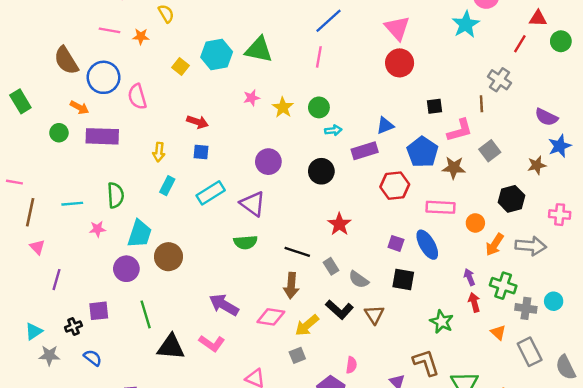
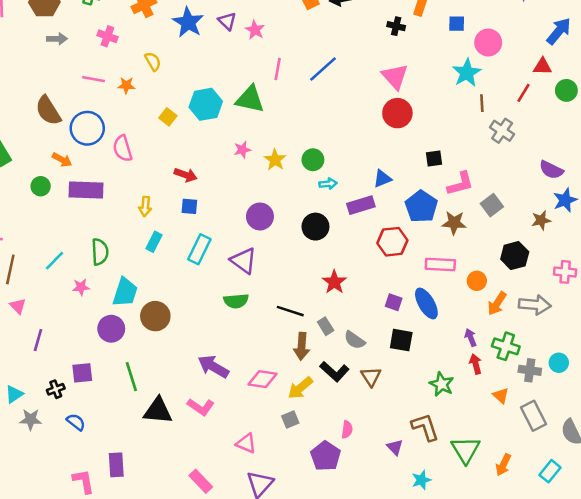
pink line: (319, 57) -> (278, 69), moved
brown line: (481, 104) -> (482, 103), moved
cyan rectangle: (211, 193) -> (199, 249), turned -32
cyan line: (72, 204) -> (54, 261), turned -40
brown arrow: (291, 286) -> (302, 346), moved

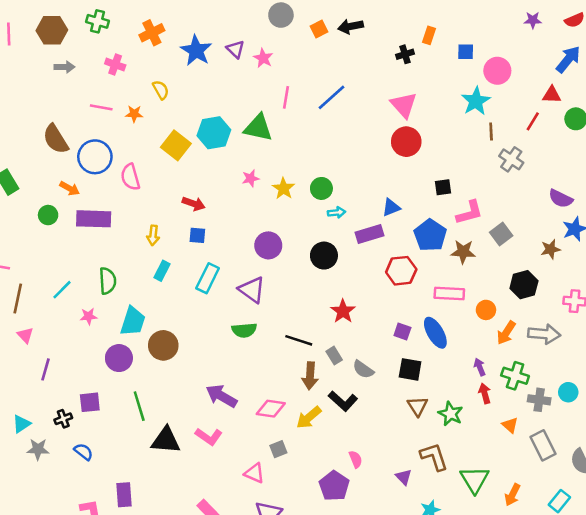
black cross: (396, 26) -> (405, 54), turned -30
yellow square: (168, 117) -> (176, 145), size x1.6
brown triangle: (371, 377) -> (418, 406), moved
gray square: (290, 419) -> (278, 449), moved
pink semicircle: (347, 430) -> (356, 459), turned -30

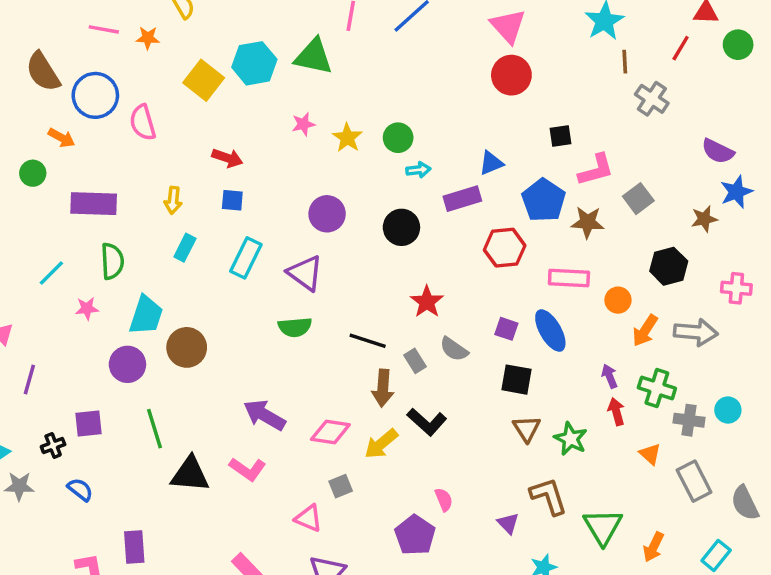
purple rectangle: (94, 219) -> (94, 204), moved
gray semicircle: (363, 369) -> (454, 349), moved

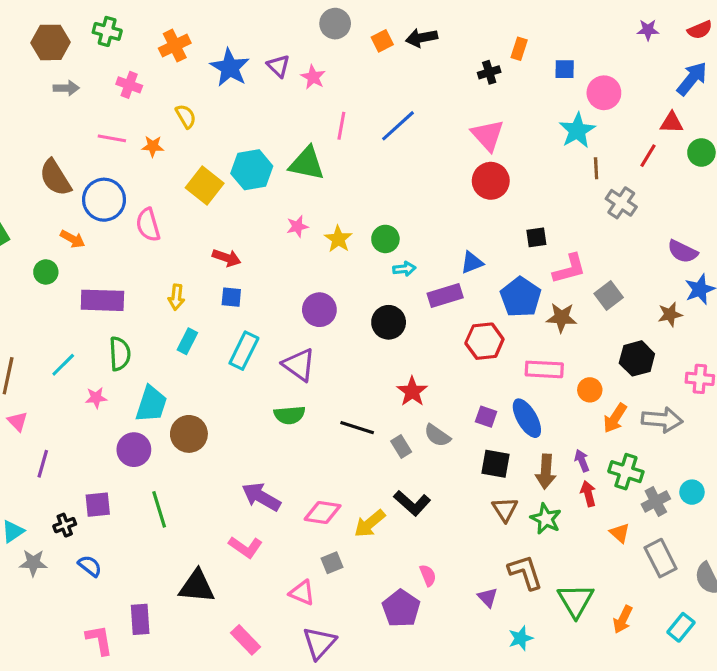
brown arrow: (383, 388) -> (546, 472), moved
gray cross: (689, 420) -> (656, 501), turned -36
black triangle: (190, 474) -> (197, 586), moved

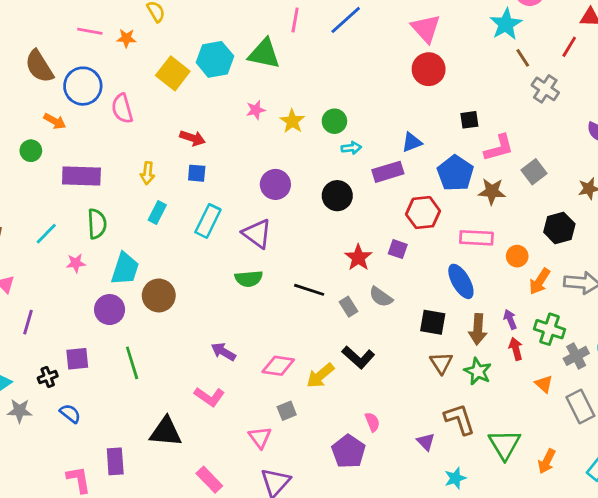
brown line: (596, 168) -> (523, 58), turned -30
purple square: (486, 417) -> (398, 249), moved
purple arrow: (261, 497) -> (223, 352), size x0.7
pink triangle: (302, 593) -> (260, 437), turned 30

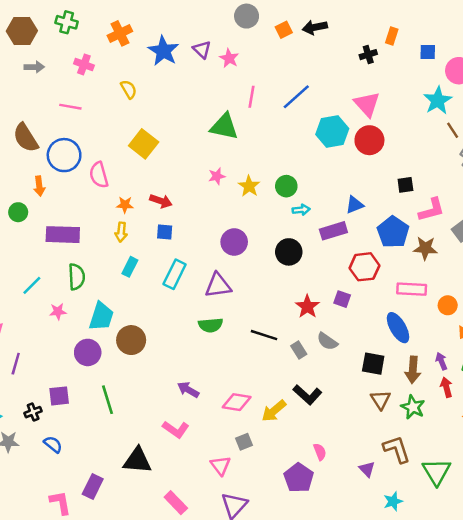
orange star: (126, 38) -> (125, 205), moved
cyan hexagon: (215, 59) -> (332, 132), moved
orange arrow: (55, 121) -> (39, 186), turned 54
purple triangle: (257, 234) -> (218, 285), turned -44
purple rectangle: (115, 461) -> (93, 487), turned 30

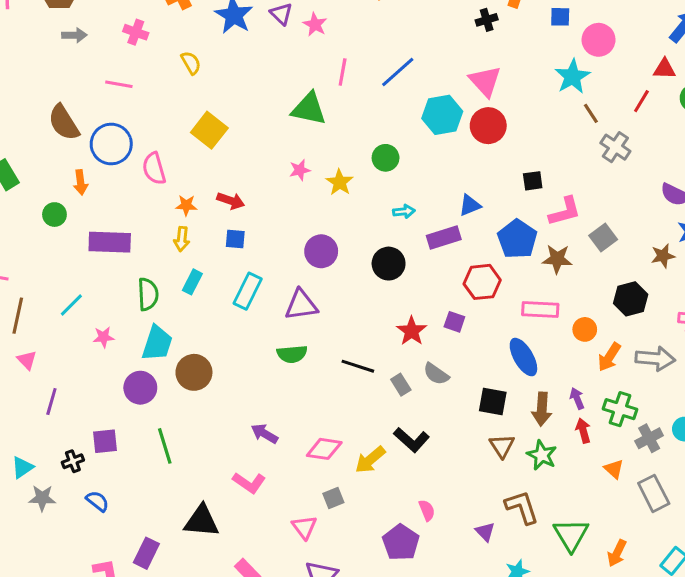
green circle: (286, 186) -> (386, 158), moved
green semicircle: (76, 277) -> (148, 294), moved

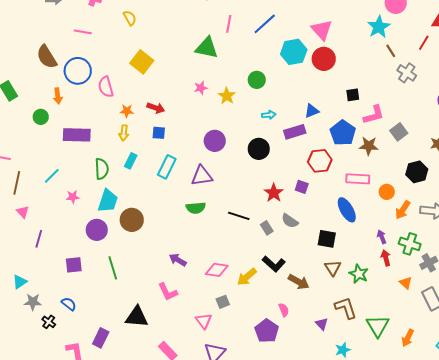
brown arrow: (542, 409) -> (299, 282), moved, turned -65
black cross: (73, 461) -> (49, 322), moved, turned -32
pink L-shape: (249, 483) -> (168, 292), turned 30

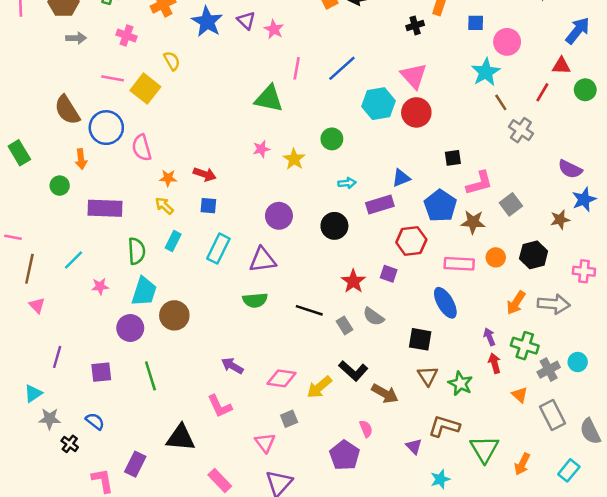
yellow square: (142, 62) -> (145, 89), moved
yellow arrow: (124, 133) -> (164, 206), turned 126
orange circle: (387, 192) -> (496, 257), moved
purple line: (39, 239) -> (57, 357), moved
brown L-shape: (346, 308) -> (444, 426), turned -55

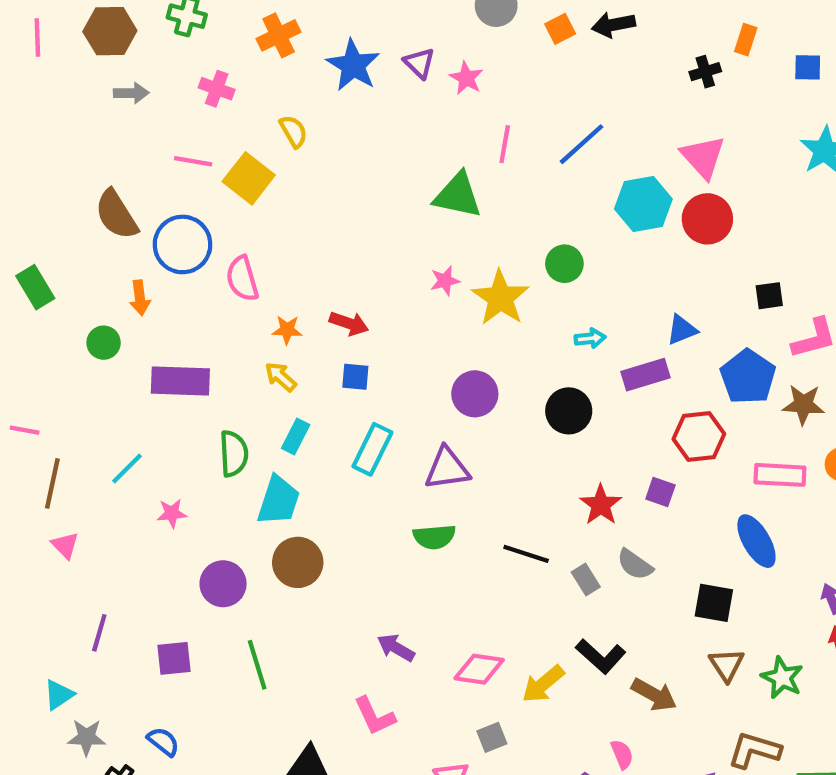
yellow star: (294, 159) -> (500, 298), size x1.5
cyan trapezoid: (144, 291) -> (279, 501), moved

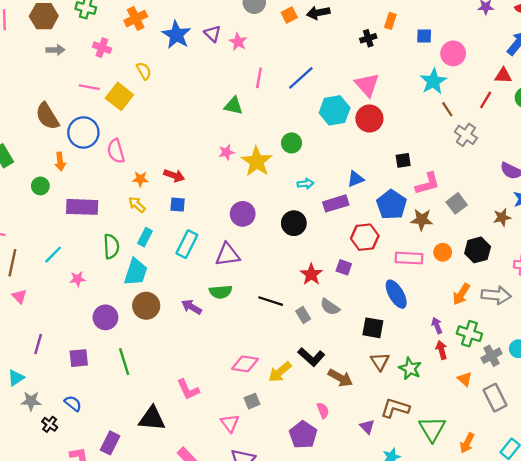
green triangle: (458, 195) -> (233, 106), size x0.7
purple arrow: (396, 648) -> (192, 307), moved

